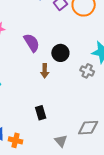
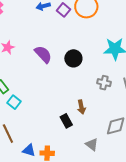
brown arrow: (45, 71) -> (81, 107), moved
gray cross: (87, 71) -> (104, 83), moved

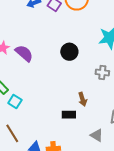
purple semicircle: (43, 54) -> (24, 53), moved
black rectangle: (66, 121) -> (69, 115), turned -56

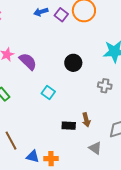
brown arrow: (83, 99) -> (86, 120), moved
cyan square: (15, 101) -> (48, 93), moved

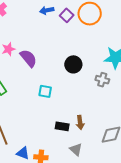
gray cross: (105, 86) -> (102, 80), moved
cyan square: (48, 93) -> (45, 91), turned -32
gray triangle: (95, 148) -> (76, 149), moved

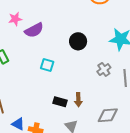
purple semicircle: (28, 58) -> (34, 30), turned 96
gray cross: (102, 80) -> (104, 69), moved, turned 32

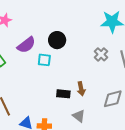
purple semicircle: (34, 30) -> (26, 45), moved
black circle: (78, 41) -> (57, 40), moved

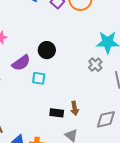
black circle: (57, 40) -> (47, 50), moved
gray cross: (101, 54) -> (95, 65), moved

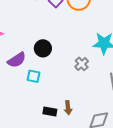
gray cross: (95, 65) -> (82, 64), moved

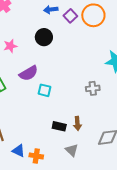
black circle: (43, 48) -> (44, 37), moved
gray cross: (82, 64) -> (93, 88), moved, turned 32

